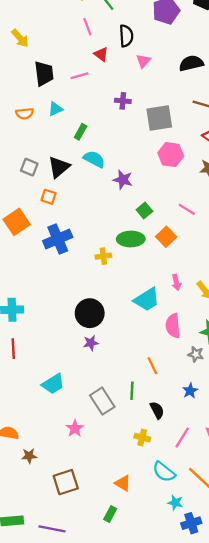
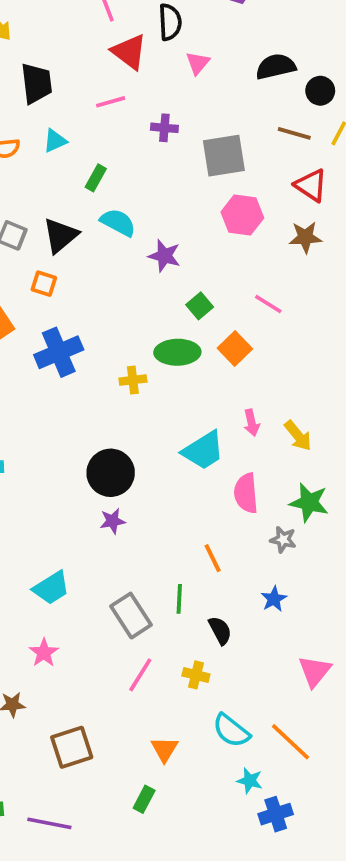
red triangle: (101, 54) -> (129, 52), size x1.5
pink line: (79, 76) -> (111, 102), moved
pink star: (75, 428) -> (44, 653), moved
pink line: (182, 438) -> (140, 675), moved
orange triangle: (123, 483) -> (164, 749), turned 30

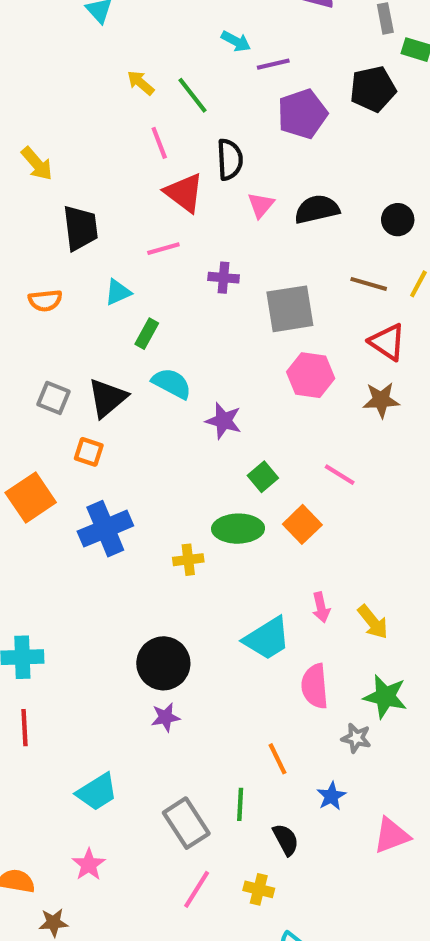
black semicircle: (276, 67) -> (317, 209), moved
black circle: (320, 91) -> (398, 220), moved
cyan triangle: (55, 141) -> (118, 292), moved
blue star: (274, 599) -> (331, 796), moved
pink triangle: (315, 671) -> (391, 835), moved, turned 30

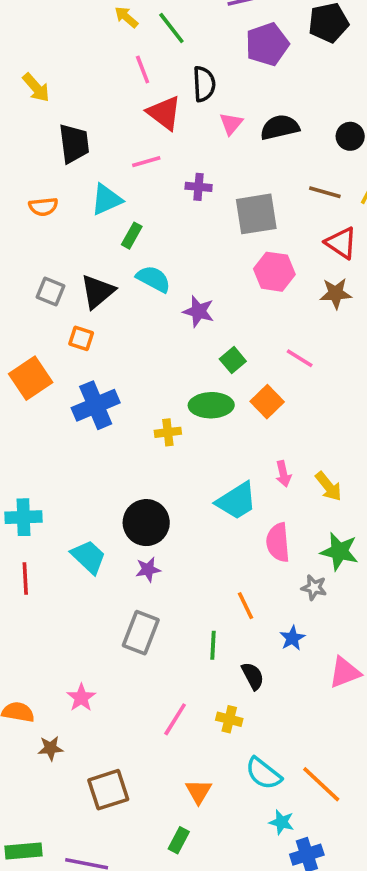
cyan triangle: (118, 292) -> (106, 199), size x1.4
cyan trapezoid: (97, 792) -> (88, 557), moved, turned -105
gray rectangle: (186, 823) -> (141, 633), moved, turned 54

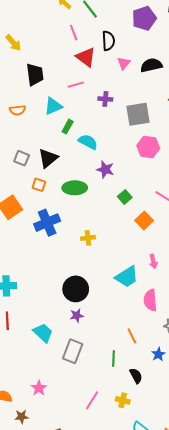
cyan semicircle: (153, 279) -> (88, 142), moved
green ellipse: (211, 405) -> (75, 188), moved
cyan trapezoid: (88, 557) -> (43, 333), moved

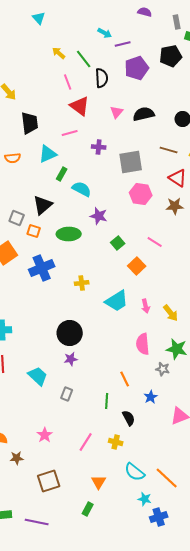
black semicircle: (108, 41) -> (102, 78), moved
gray square: (22, 158) -> (17, 218), moved
cyan trapezoid: (127, 277) -> (117, 301), moved
gray rectangle: (73, 351) -> (67, 394), size x0.6
pink star: (39, 388) -> (45, 435), moved

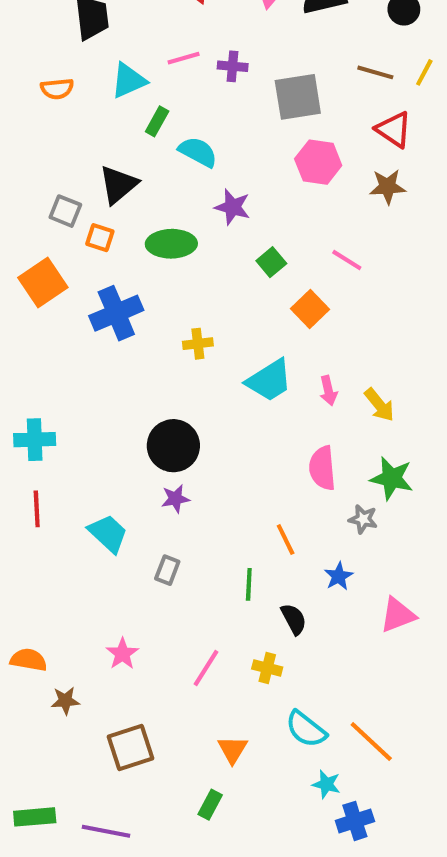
pink line: (70, 133) -> (184, 58), moved

